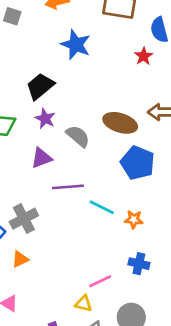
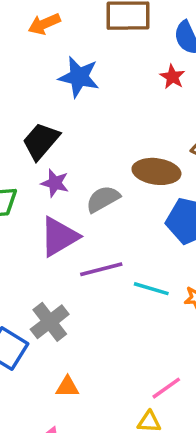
gray semicircle: (78, 136) -> (103, 199), turned -60
purple triangle: (41, 158) -> (59, 237), size x1.4
orange triangle: (20, 259) -> (67, 387), moved, turned 36

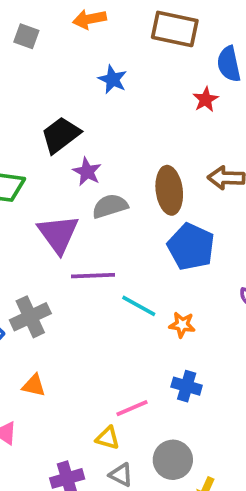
blue star: (79, 77) -> (113, 79), size x0.7
brown ellipse: (156, 171) -> (169, 190), turned 63
purple star: (55, 183) -> (87, 172), moved
purple triangle: (59, 237) -> (58, 234), turned -48

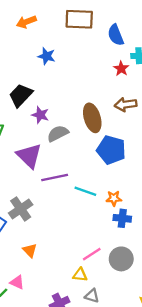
red star: (206, 99) -> (121, 69), moved
orange triangle: (34, 385) -> (30, 250), turned 42
blue cross: (187, 386) -> (122, 218), moved
gray circle: (173, 460) -> (121, 259), moved

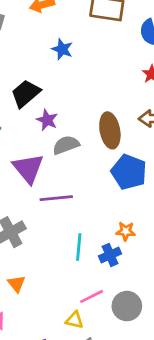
cyan line: (85, 191) -> (79, 247), moved, turned 70
blue cross: (122, 218) -> (110, 255), moved, turned -36

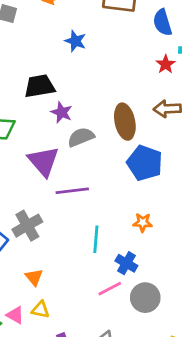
black trapezoid: (26, 93) -> (39, 86), turned 32
blue cross: (110, 255) -> (126, 263), moved, turned -35
yellow triangle: (75, 320) -> (40, 310), moved

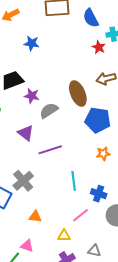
purple triangle: (43, 161) -> (26, 133), size x0.7
orange star: (143, 223) -> (103, 154), moved
orange triangle: (34, 277) -> (35, 216), turned -32
pink line: (110, 289) -> (80, 215), moved
yellow triangle: (40, 310) -> (64, 236), moved

